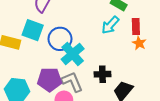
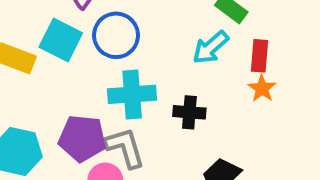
blue circle: (60, 39) -> (116, 35), moved
cyan cross: (73, 54) -> (132, 94), turned 30
black cross: (102, 74) -> (189, 112), moved

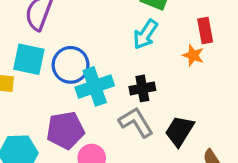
blue circle: (116, 35) -> (71, 65), moved
red rectangle: (260, 56) -> (205, 30), moved
gray L-shape: (125, 148) -> (136, 122), moved

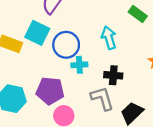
cyan arrow: (145, 34) -> (109, 38), moved, turned 115
cyan cross: (95, 86) -> (79, 65), size x0.6

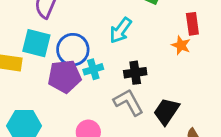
cyan arrow: (109, 38) -> (120, 30), turned -115
purple pentagon: (50, 91) -> (65, 76), moved

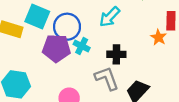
cyan cross: (93, 69) -> (82, 46), turned 35

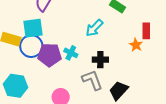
cyan square: (37, 16) -> (33, 28), turned -30
blue circle: (67, 27) -> (31, 46), moved

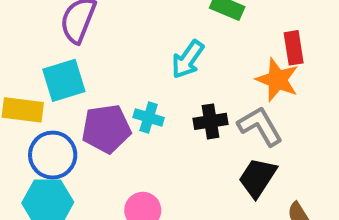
orange star: (136, 45) -> (277, 80), size x1.5
blue circle: (31, 46) -> (53, 155), moved
gray L-shape: (92, 80) -> (260, 126), moved

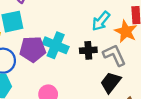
cyan arrow: (188, 59) -> (101, 21), moved
cyan cross: (149, 117) -> (56, 45), size x1.6

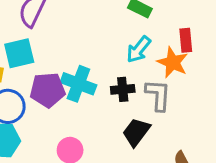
gray L-shape: (114, 55) -> (158, 95), turned 30
black trapezoid: (111, 82) -> (136, 132), moved

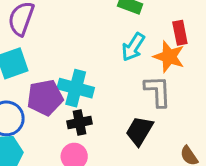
black cross: (123, 89) -> (79, 122), moved

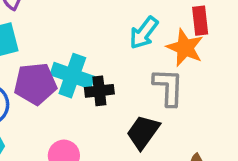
black cross: (79, 122) -> (99, 91), moved

